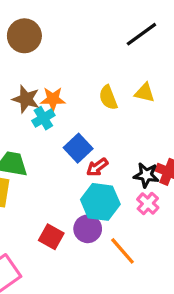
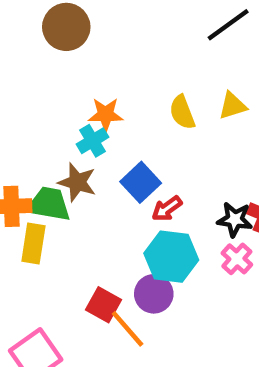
yellow triangle: (145, 93) -> (233, 106), turned -30
brown star: (26, 99) -> (77, 182), moved
orange line: (122, 251) -> (128, 329), moved

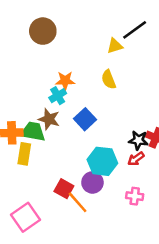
yellow triangle: (233, 106) -> (115, 46), moved
red arrow: (167, 209) -> (136, 159), moved
pink cross: (237, 259) -> (135, 196), moved, turned -35

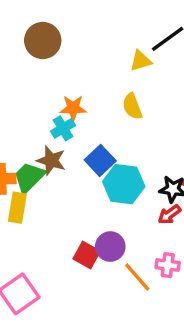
green trapezoid: (33, 132) -> (29, 177), turned -55
cyan hexagon: (102, 161) -> (124, 184), moved
red square: (64, 189) -> (87, 255), moved
orange line: (78, 202) -> (137, 277), moved

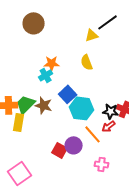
brown star: (51, 160) -> (44, 105), moved
pink cross: (168, 265) -> (102, 164), moved
orange line: (137, 277) -> (93, 134), moved

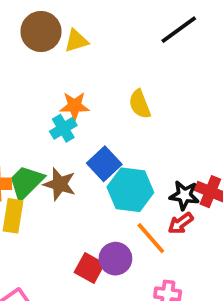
yellow triangle: (92, 35) -> (76, 41), moved

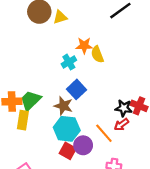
orange star: (74, 106) -> (84, 46), moved
cyan cross: (63, 128) -> (69, 62), moved
brown star: (60, 184) -> (63, 106), moved
cyan hexagon: (130, 190) -> (67, 129), moved

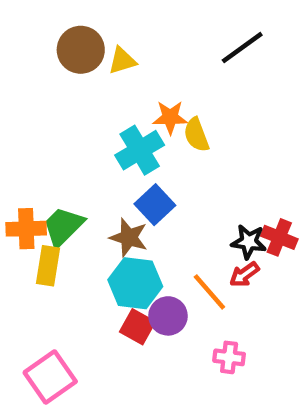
cyan cross: (69, 62) -> (140, 150), size x1.5

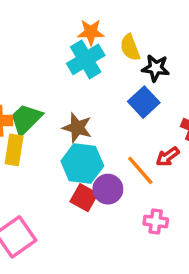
orange star: (170, 117) -> (91, 32), moved
blue square: (155, 205) -> (144, 102), moved
black star: (249, 242) -> (156, 68), moved

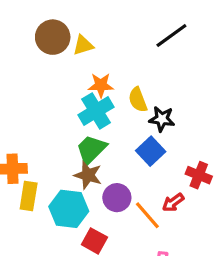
green trapezoid: (26, 119) -> (91, 149), moved
cyan hexagon: (82, 164) -> (69, 209), moved
purple circle: (108, 189) -> (117, 198), moved

